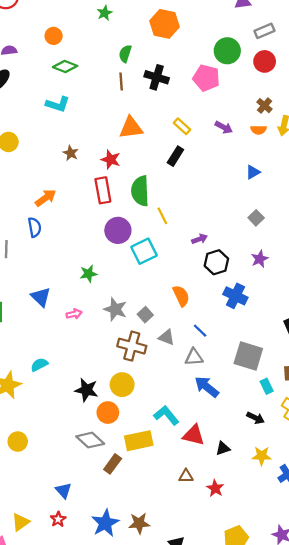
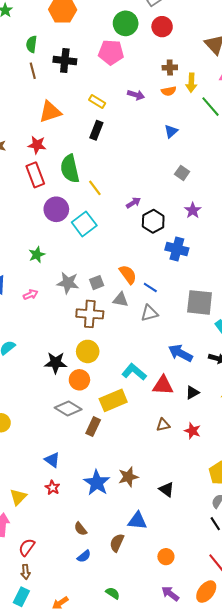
brown cross: (264, 106) -> (170, 68), turned -32
orange semicircle: (181, 296) -> (128, 275), moved
gray square: (145, 315) -> (97, 283), turned 32
blue arrow: (207, 387) -> (180, 353), moved

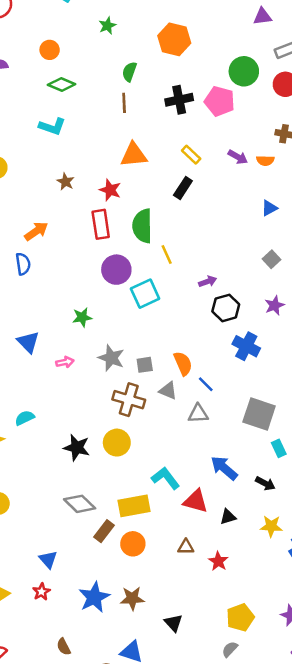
black cross: (65, 61) -> (179, 100), moved, turned -30
orange semicircle: (169, 91) -> (265, 161), moved
orange circle: (79, 380) -> (133, 544), moved

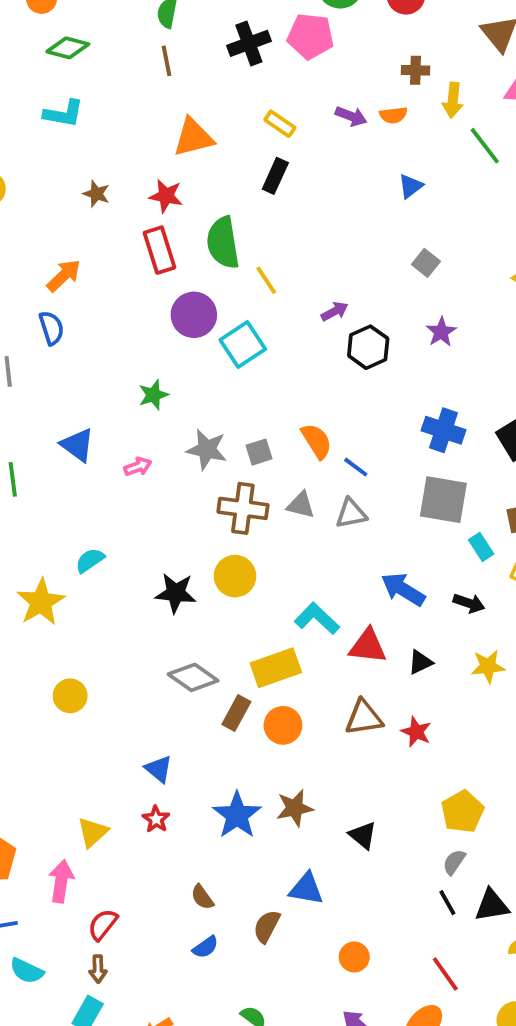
blue cross: (246, 346) -> (444, 430), moved
gray triangle: (168, 391) -> (301, 505), moved
brown triangle: (186, 547) -> (364, 718), size x1.5

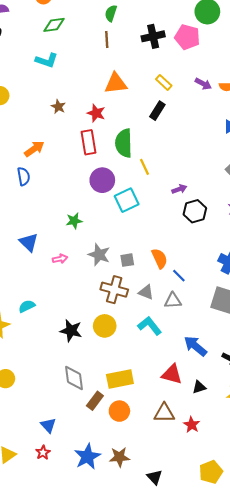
green diamond: (68, 48) -> (54, 25), turned -30
cyan L-shape: (317, 618) -> (150, 326), moved
gray diamond: (193, 677) -> (74, 378), turned 40

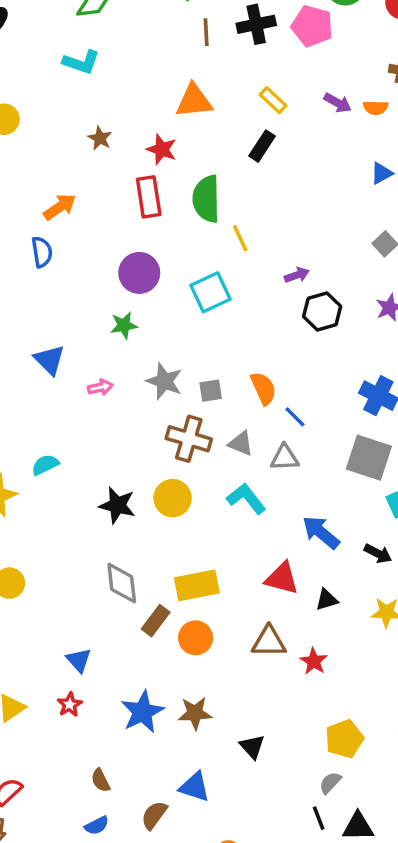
brown line: (107, 40) -> (206, 32), moved
purple circle: (102, 180) -> (139, 273), moved

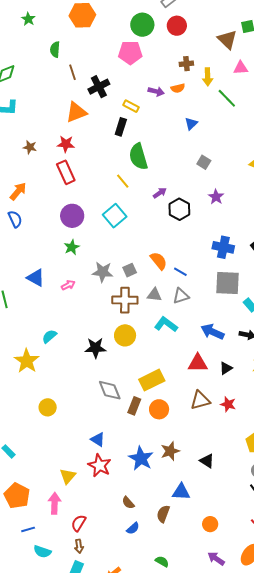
black cross: (256, 24) -> (99, 87), moved
yellow rectangle: (273, 100) -> (131, 106), moved
green semicircle: (206, 199) -> (138, 157), moved
red star: (70, 705) -> (100, 465), size x1.6

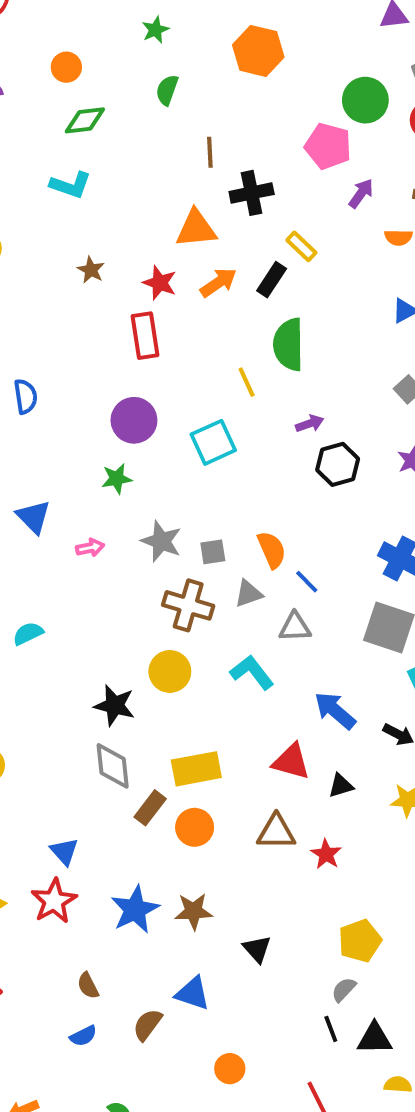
green semicircle: (55, 50) -> (167, 90), moved
purple arrow: (156, 91) -> (361, 193), moved, turned -84
orange arrow: (18, 191) -> (218, 283), moved
gray triangle: (154, 295) -> (248, 594), moved, turned -42
black star: (95, 348) -> (115, 705), moved

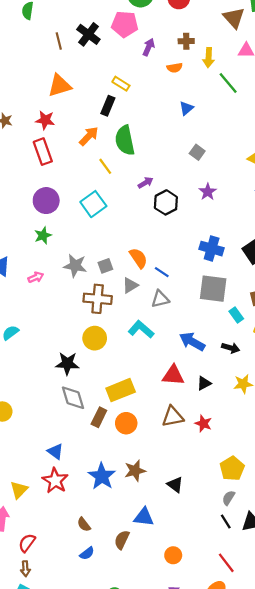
black cross: (252, 193) -> (88, 34), moved, turned -30
orange arrow: (218, 283) -> (89, 136), moved

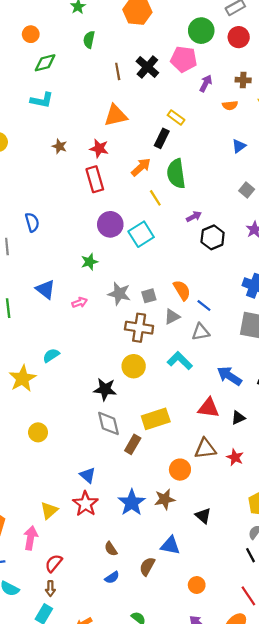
purple circle: (46, 201) -> (110, 224), moved
orange circle: (126, 423) -> (180, 470), moved

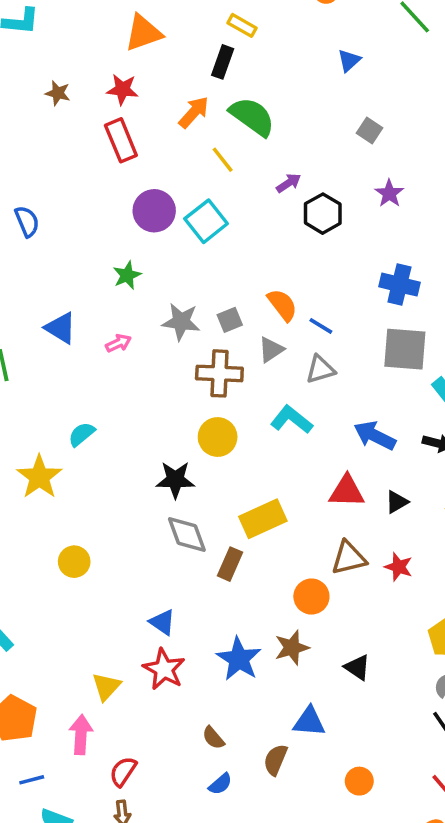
green semicircle: (176, 174) -> (252, 117), turned 140

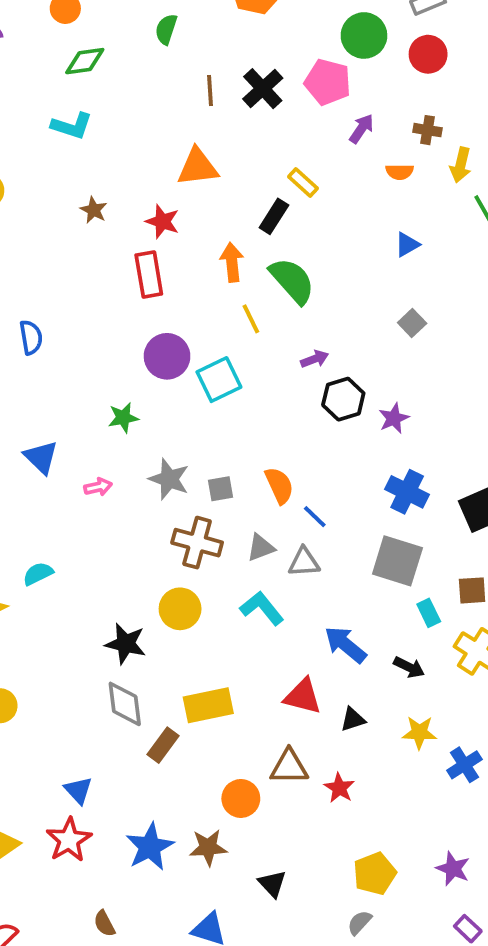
orange arrow: (194, 112) -> (232, 262), turned -60
purple star: (389, 193) -> (394, 418), moved
gray triangle: (271, 350) -> (261, 548), moved

